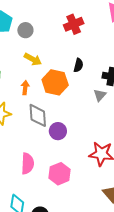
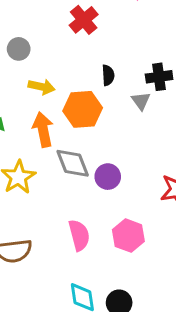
orange arrow: (25, 88) -> (43, 130), size x1.6
gray triangle: (100, 95) -> (141, 101), moved

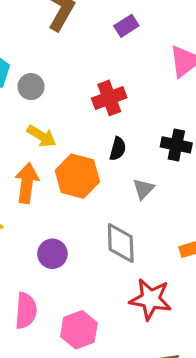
red cross: (84, 20) -> (109, 98), moved
black cross: (159, 77) -> (176, 145), moved
gray diamond: (73, 163) -> (121, 243), moved
purple circle: (108, 177) -> (52, 254), moved

